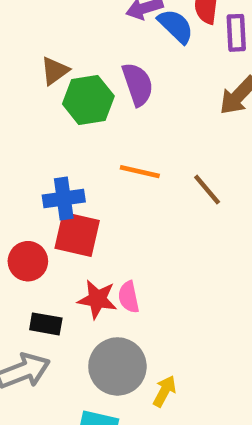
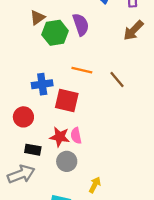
red square: (77, 234) -> (67, 101), moved
gray circle: (117, 366) -> (67, 161), moved, size x0.7

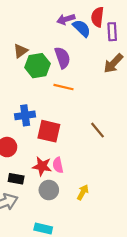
orange line: (82, 70) -> (64, 87), moved
brown line: (117, 80) -> (97, 130), moved
yellow arrow: (95, 185) -> (83, 192), moved

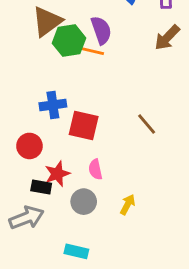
brown triangle: (21, 51) -> (47, 21), size x1.6
orange line: (64, 87) -> (91, 51), moved
red star: (42, 166) -> (57, 174), moved, turned -30

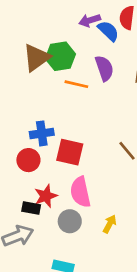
purple semicircle: (101, 30) -> (104, 68), moved
green hexagon: (69, 41) -> (60, 56), moved
red circle: (29, 146) -> (28, 160), moved
pink semicircle: (95, 169) -> (80, 192), size x1.6

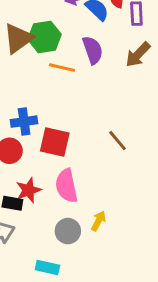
gray circle: (70, 221) -> (68, 231), moved

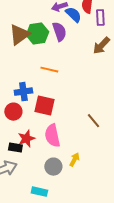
purple semicircle: (93, 50) -> (59, 32), moved
orange line: (62, 68) -> (49, 70), moved
brown line: (117, 141) -> (93, 121), moved

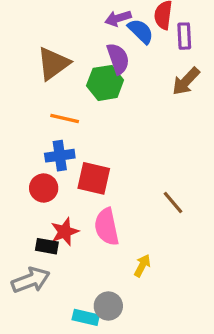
green hexagon: (37, 34) -> (105, 83), moved
orange line: (49, 70) -> (65, 118), moved
gray circle: (53, 167) -> (108, 306), moved

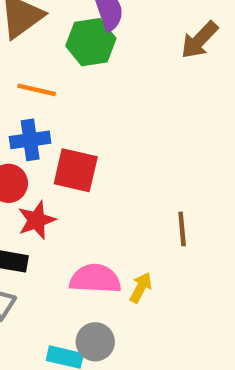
brown line: (173, 203) -> (182, 229), moved, turned 35
pink semicircle: (107, 227) -> (95, 279), moved, turned 105
red star: (65, 232) -> (37, 220), moved

